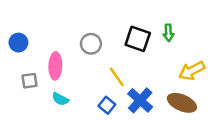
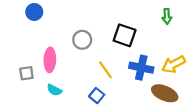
green arrow: (168, 33) -> (167, 16), moved
blue circle: (18, 43) -> (34, 12), moved
blue cross: (140, 100) -> (141, 68), moved, turned -30

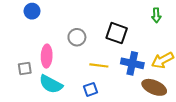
yellow line: (106, 70) -> (99, 65), turned -48
cyan semicircle: (54, 90) -> (51, 84), size x1.6
blue square: (97, 96) -> (90, 89), turned 32

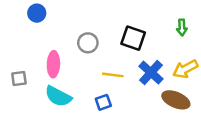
green arrow: (156, 15) -> (182, 27), moved
blue cross: (132, 63) -> (151, 73), turned 30
gray square: (25, 69) -> (19, 78), moved

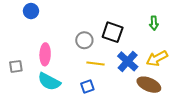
gray circle: (88, 43) -> (84, 40), moved

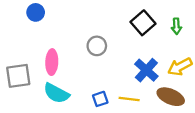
black square: (113, 32) -> (143, 23), moved, turned 30
yellow line: (95, 63) -> (129, 99), moved
gray square: (16, 66) -> (18, 76), size x1.6

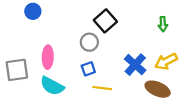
black square: (143, 23) -> (105, 21), moved
blue square: (100, 99) -> (88, 69), moved
yellow line: (129, 99) -> (102, 88), moved

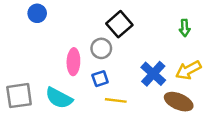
pink ellipse: (48, 57) -> (73, 62), moved
gray square: (17, 70) -> (19, 96), moved

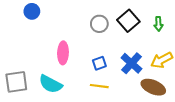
black square: (119, 24) -> (128, 21), moved
gray circle: (101, 48) -> (99, 24), moved
blue square: (100, 79) -> (99, 63), moved

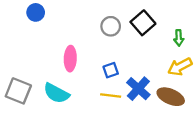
green arrow: (158, 24) -> (179, 38), moved
blue cross: (131, 63) -> (138, 89), moved
gray square: (16, 82) -> (18, 91), turned 30

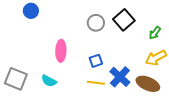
green arrow: (179, 38) -> (155, 33), turned 40
cyan semicircle: (56, 93) -> (49, 81), size x0.7

